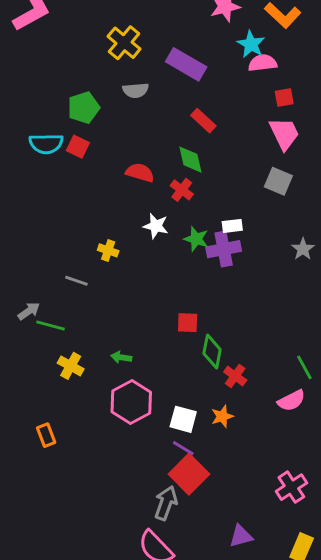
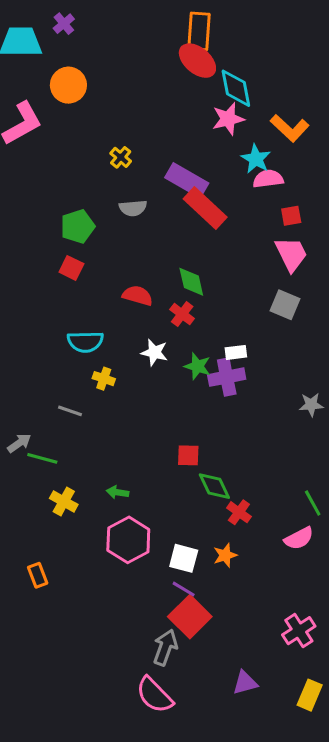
yellow cross: (124, 43) -> (121, 157), size x0.6
red rectangle: (203, 121) -> (205, 208), moved, size x1.6
cyan semicircle: (46, 144) -> (85, 342), moved
gray star: (303, 249) -> (311, 405), moved, turned 30
green diamond: (212, 351) -> (214, 486), turned -36

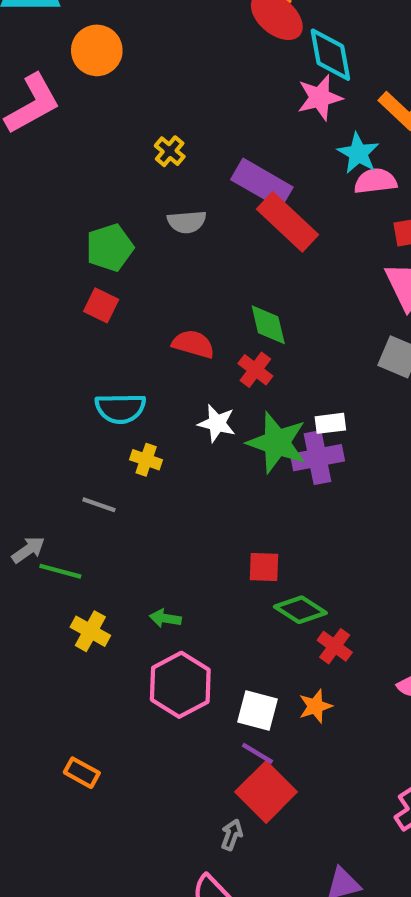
green star: (197, 366) -> (277, 443), size x1.6
green diamond: (214, 486) -> (300, 610), turned -32
orange rectangle: (38, 575) -> (82, 773), moved, turned -40
gray arrow: (165, 647) -> (232, 835), size x0.6

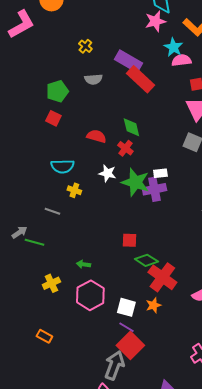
yellow cross: (90, 631) -> (51, 283), moved, turned 36
red cross: (335, 646) -> (162, 277), size x1.8
gray arrow: (232, 835) -> (114, 365), size x2.0

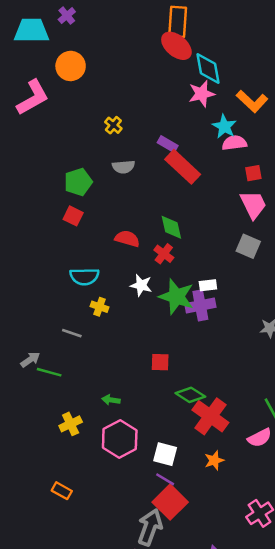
purple rectangle: (128, 61) -> (168, 144), size x0.6
red square: (129, 240) -> (160, 362), moved
orange star: (153, 305) -> (214, 460), moved

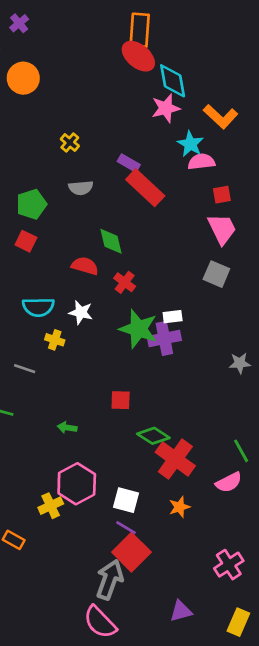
green diamond: (171, 227) -> (111, 241), moved
white star: (141, 285) -> (81, 312), moved
green arrow: (111, 400) -> (67, 428), moved
yellow cross: (71, 424) -> (51, 506), moved

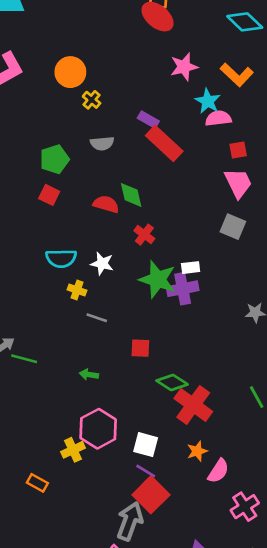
orange circle: (23, 78) -> (70, 72), moved
cyan diamond: (173, 81) -> (245, 22), moved, turned -36
red semicircle: (85, 266) -> (106, 204), moved
gray line: (25, 369) -> (97, 318), moved
pink semicircle: (229, 482) -> (218, 471), moved, turned -30

